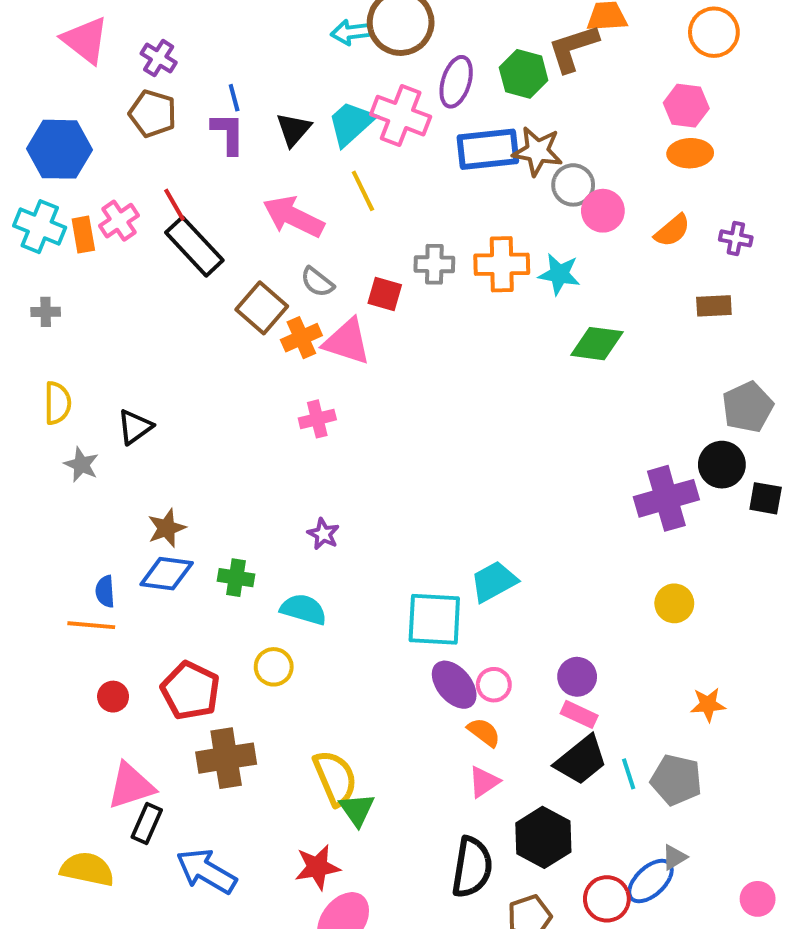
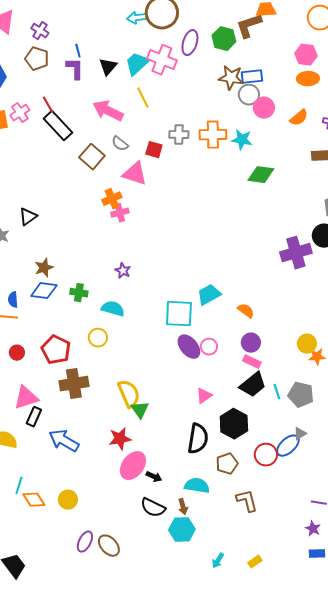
blue rectangle: (488, 149) -> (252, 77), moved, size x0.7
orange cross: (301, 338) -> (112, 199), moved
yellow circle: (674, 603) -> (307, 344), moved
orange semicircle: (484, 732) -> (246, 311), moved

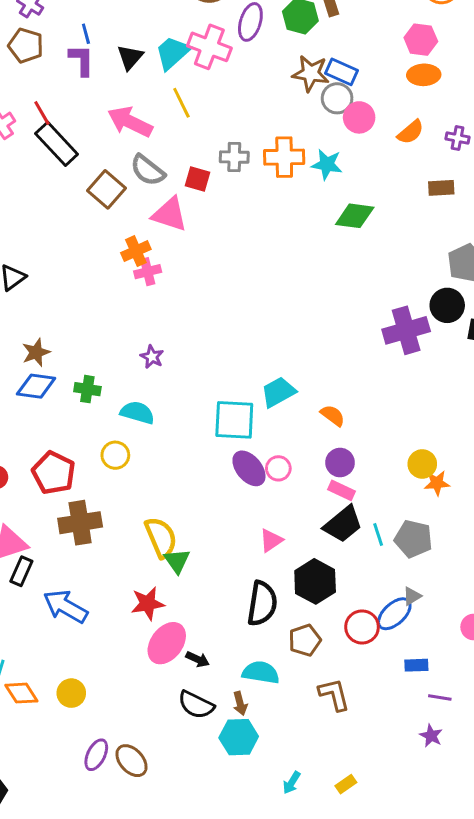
blue rectangle: (252, 77) -> (341, 72), turned 30
gray semicircle: (120, 144) -> (148, 170), size x1.4
blue rectangle: (317, 554) -> (416, 665), moved

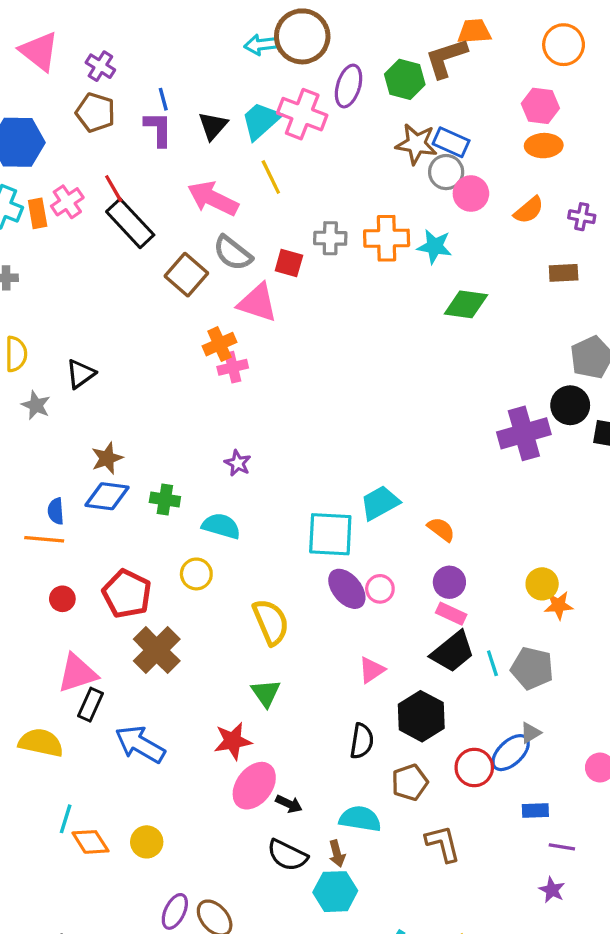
brown cross: (80, 523) -> (157, 650), turned -36
yellow semicircle: (161, 537) -> (271, 622), moved
black semicircle: (262, 603) -> (362, 741), size x0.7

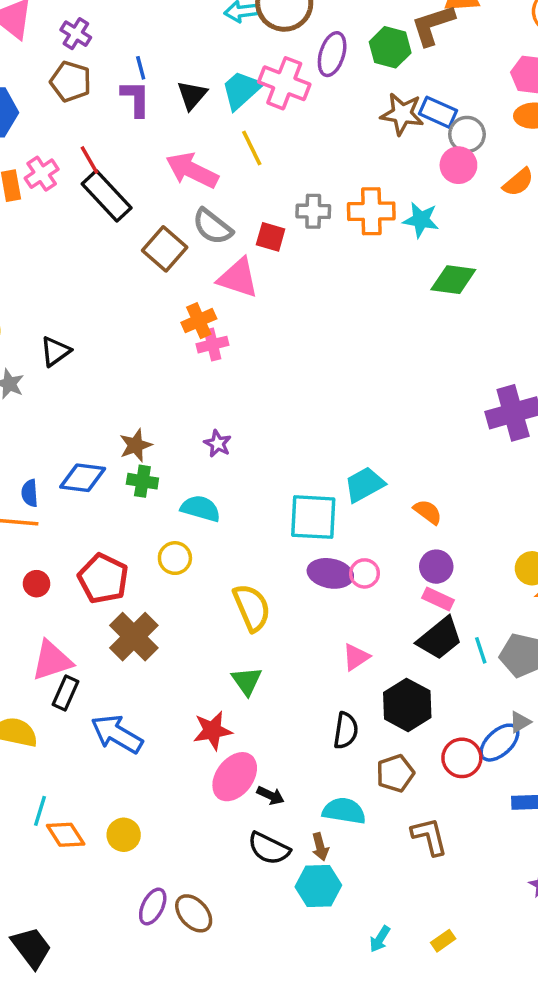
gray circle: (446, 172) -> (467, 134), moved
brown star: (107, 458) -> (136, 445), moved
purple ellipse: (347, 589) -> (330, 573), turned -39

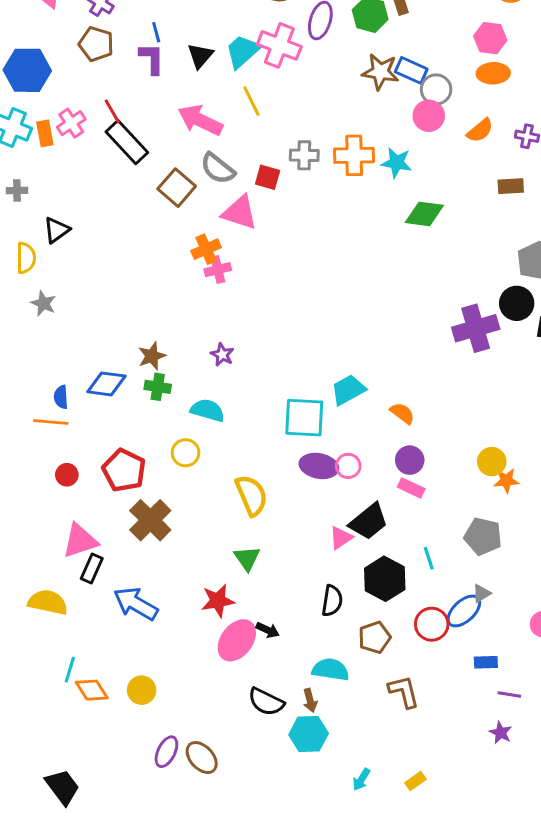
black triangle: (55, 351) -> (57, 230), moved
black trapezoid: (440, 638) -> (369, 522), moved
cyan line: (481, 650) -> (429, 558), moved
black arrow: (271, 795) -> (268, 630), moved

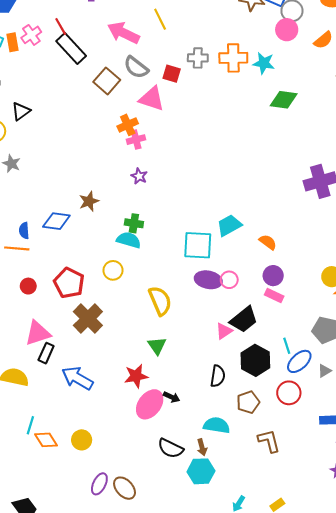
purple star: (222, 355) -> (139, 176), moved
green cross: (158, 387) -> (134, 223), moved
blue ellipse: (464, 611) -> (299, 361), moved

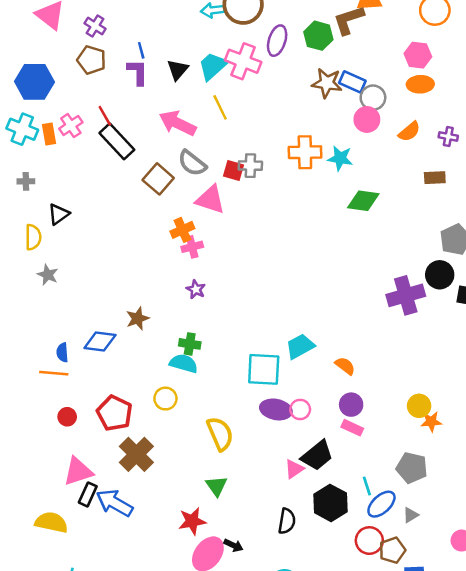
gray cross: (198, 58) -> (250, 166), moved
blue arrow: (77, 378) -> (114, 503), moved
brown pentagon: (248, 402) -> (392, 550), moved

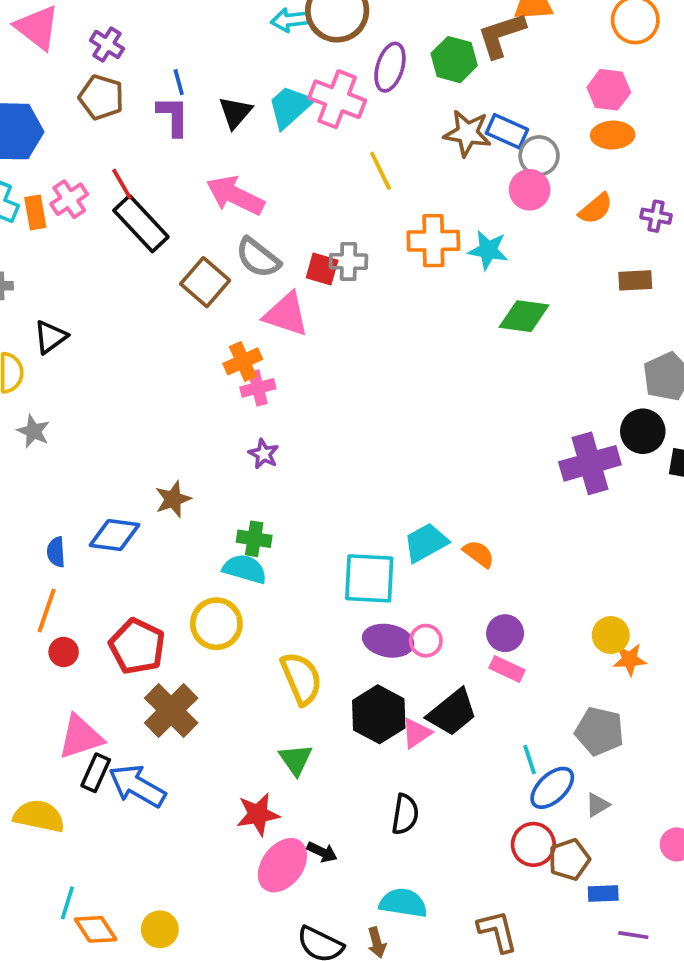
yellow line: (220, 107) -> (381, 171), moved
orange semicircle: (345, 366) -> (479, 554), moved
orange line: (54, 373) -> (47, 610), moved, turned -76
yellow circle: (165, 399) -> (216, 624), size x1.4
black hexagon: (330, 503) -> (379, 714), moved

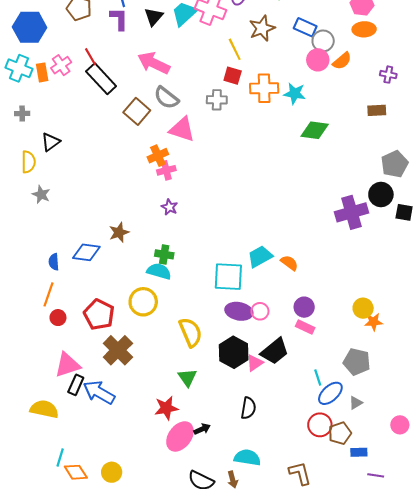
brown star: (467, 133) -> (262, 28), moved, turned -30
orange semicircle: (596, 209) -> (342, 61), moved
red square: (322, 269) -> (233, 76), moved
black arrow: (322, 852) -> (202, 429), turned -49

